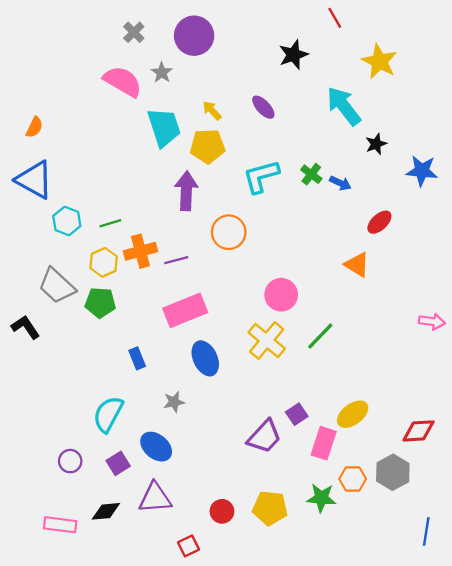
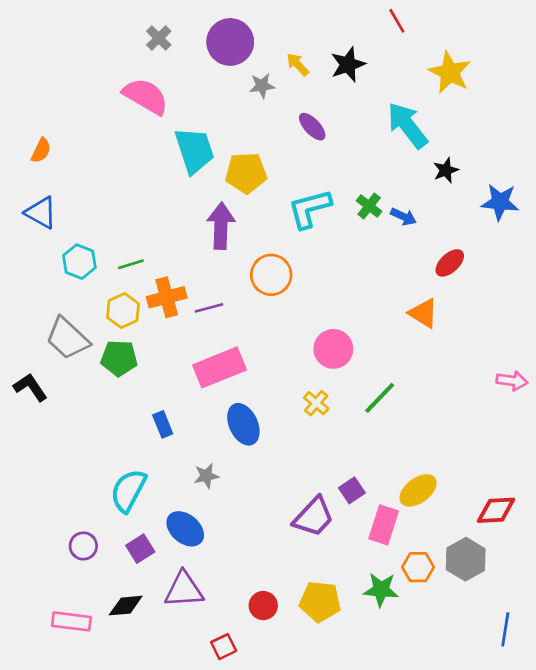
gray star: (162, 73) -> (262, 86), moved, turned 30
yellow arrow: (212, 111) -> (298, 64), moved
blue triangle: (34, 180) -> (41, 213), size x0.7
yellow cross: (267, 340) -> (316, 403), size x0.6

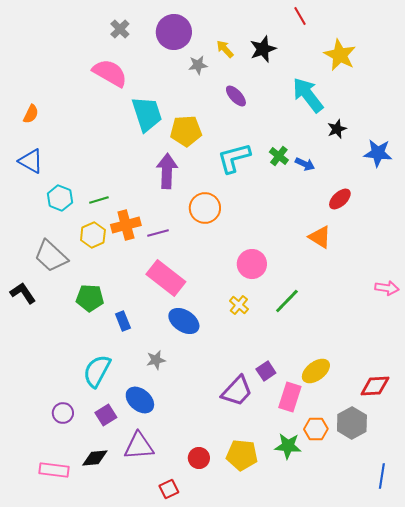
green pentagon: (119, 358) -> (90, 298), moved
pink rectangle: (220, 367) -> (166, 278), turned 60
blue ellipse: (243, 424) -> (184, 321), turned -32

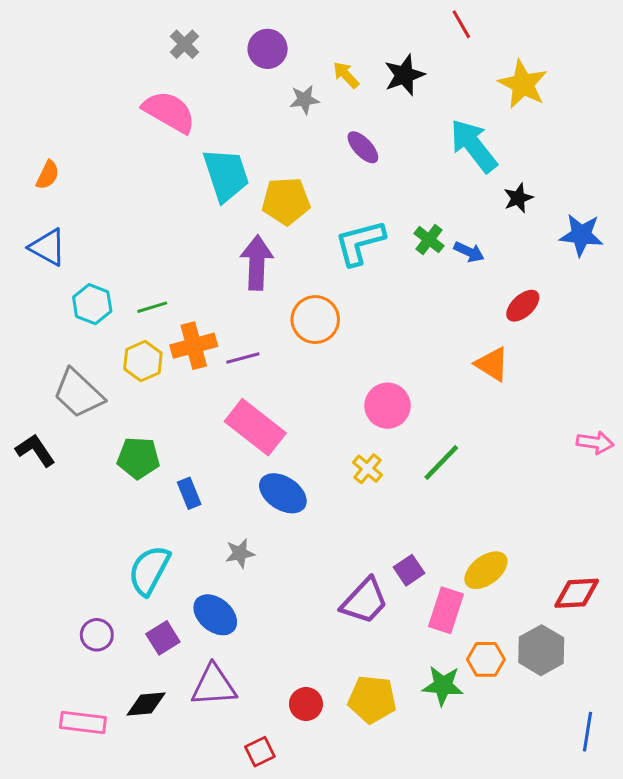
purple circle: (174, 32) -> (268, 49), size x0.7

